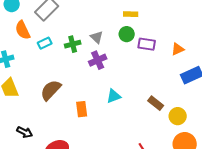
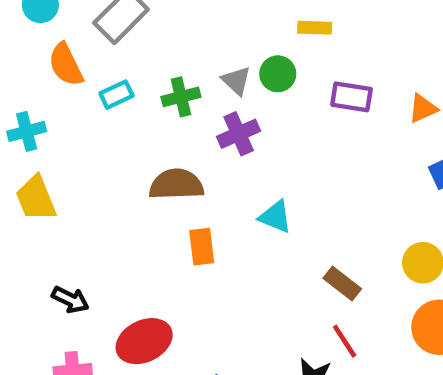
green circle: (127, 34) -> (278, 74), moved
brown semicircle: (51, 90) -> (176, 184), moved, turned 45
cyan triangle: (114, 96) -> (275, 217), turned 42
brown rectangle: (156, 103) -> (342, 283), moved

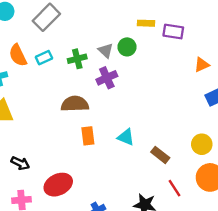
orange semicircle: (66, 65) -> (18, 55), moved
purple rectangle: (351, 97) -> (173, 32), moved
cyan triangle: (275, 217) -> (126, 137), moved
red line: (345, 341) -> (174, 188), moved

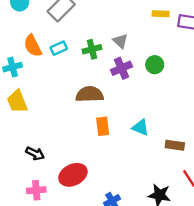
green circle: (127, 47) -> (155, 65), moved
brown rectangle: (160, 155) -> (175, 145), turned -30

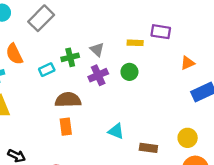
yellow rectangle: (161, 14) -> (135, 43), moved
cyan rectangle: (59, 48) -> (47, 70), moved
orange rectangle: (103, 126) -> (66, 127), moved

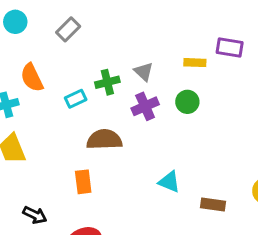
gray rectangle: (41, 18) -> (68, 29), size x0.7
orange rectangle: (66, 127) -> (83, 182), moved

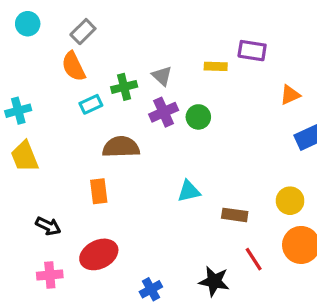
orange semicircle: (32, 78) -> (74, 66), moved
green circle: (187, 102) -> (198, 117), moved
cyan triangle: (169, 182) -> (189, 191), turned -35

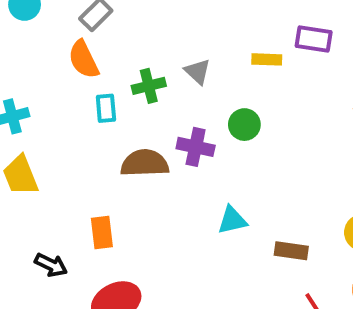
cyan rectangle: (91, 104) -> (106, 108), turned -70
purple cross: (164, 112) -> (196, 147), moved, turned 36
orange rectangle: (99, 191) -> (102, 232), moved

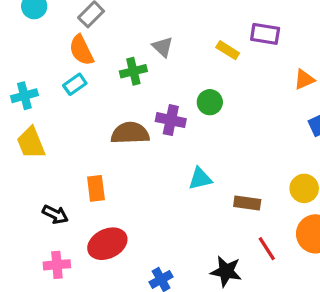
yellow rectangle: (267, 59) -> (228, 50), turned 30
gray triangle: (198, 72) -> (163, 47), moved
cyan rectangle: (106, 108) -> (75, 84), moved, turned 60

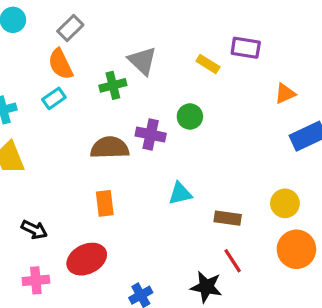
gray triangle: (163, 47) -> (142, 61), size x1.4
orange rectangle: (96, 188) -> (105, 203), moved
red line: (267, 249) -> (233, 261), moved

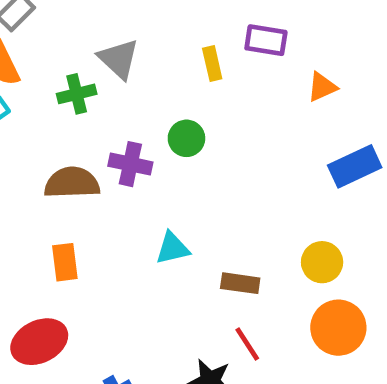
yellow rectangle: (208, 64) -> (212, 64), turned 45
orange triangle: (285, 94) -> (322, 87), moved

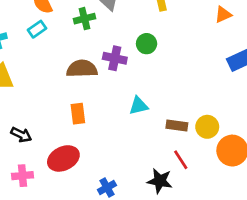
yellow circle: (322, 262) -> (207, 127), moved

